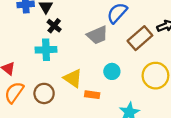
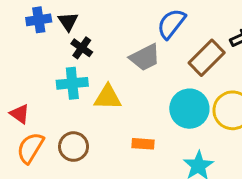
cyan circle: (112, 71) -> (189, 109), moved, size x1.6
yellow triangle: (73, 78) -> (108, 97), moved, turned -30

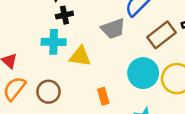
black cross: (82, 48) -> (64, 15), turned 35
orange rectangle: (143, 144) -> (103, 96), turned 63

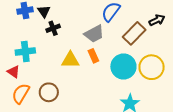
cyan cross: (54, 42) -> (25, 52), moved
orange rectangle: (103, 96) -> (93, 56), moved

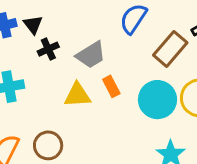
gray trapezoid: (94, 34) -> (91, 55), moved

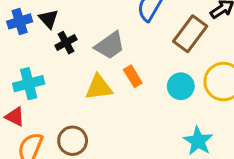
cyan circle: (157, 100) -> (181, 86), size x0.7

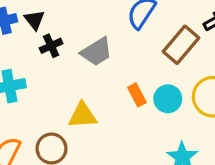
orange rectangle: (133, 76) -> (137, 95), moved
yellow triangle: (99, 87) -> (82, 115), moved

